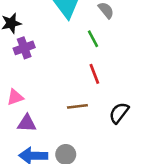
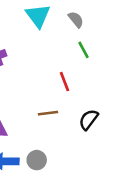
green line: (93, 39) -> (83, 50), moved

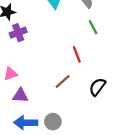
brown line: (48, 113) -> (63, 81), turned -35

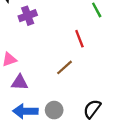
purple cross: (18, 33) -> (28, 16), moved
black semicircle: (97, 87) -> (92, 109), moved

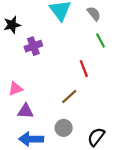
gray circle: (54, 110) -> (64, 128), moved

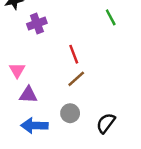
red line: (84, 69) -> (74, 54), moved
pink triangle: (15, 89) -> (17, 70), turned -40

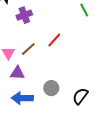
red line: (74, 54) -> (54, 40), turned 63
brown line: (76, 79) -> (28, 49), moved

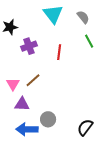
red line: (54, 40) -> (59, 52), moved, turned -35
gray circle: (51, 88) -> (48, 119), moved

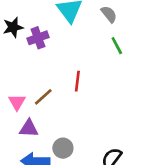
purple cross: (29, 46) -> (38, 38), moved
red line: (59, 52) -> (77, 81), moved

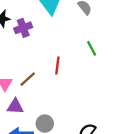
green line: (117, 46) -> (92, 48), moved

